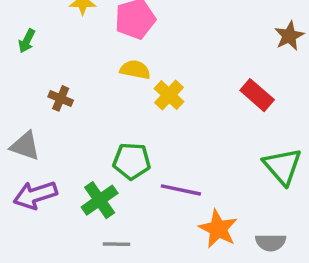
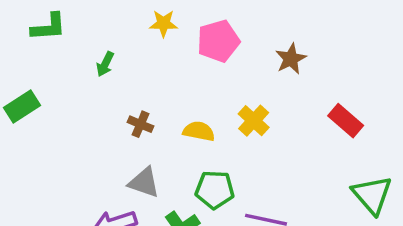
brown star: (289, 36) -> (291, 59), moved
yellow semicircle: (135, 70) -> (199, 131), moved
gray triangle: (25, 146) -> (144, 183), moved

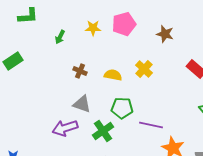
yellow star: (163, 23) -> (93, 28), moved
brown star: (291, 59) -> (165, 34), turned -30

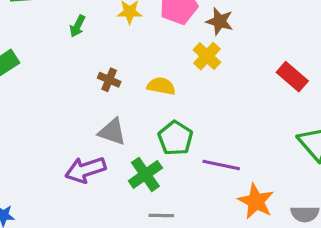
brown star: (165, 34) -> (220, 21), moved
yellow cross: (144, 69) -> (207, 56), moved
green pentagon: (122, 108) -> (175, 138), turned 30

